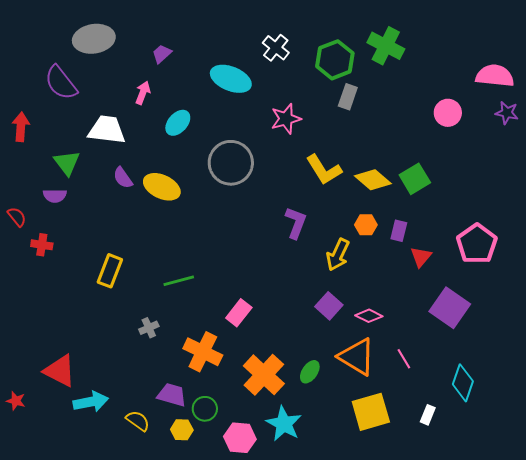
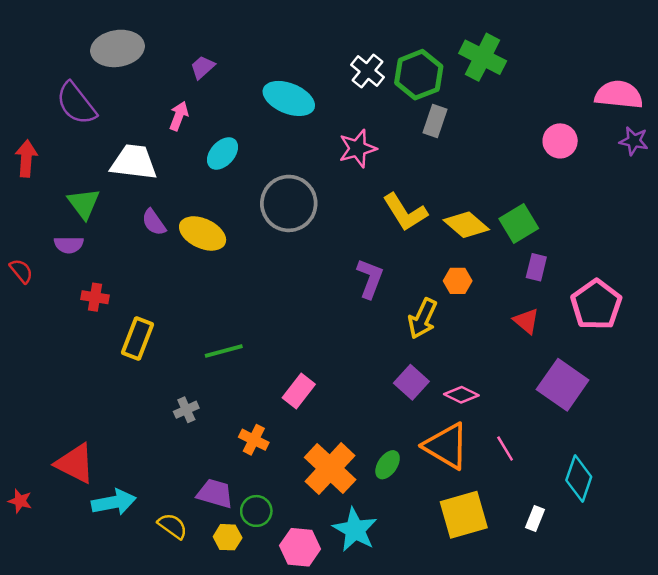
white cross: (276, 48) -> (368, 71), moved
purple rectangle: (399, 231) -> (536, 267), moved
red cross: (42, 245) -> (95, 297), moved
red triangle: (421, 257) -> (526, 321), turned -30
orange cross: (203, 352) -> (254, 440), size x0.6

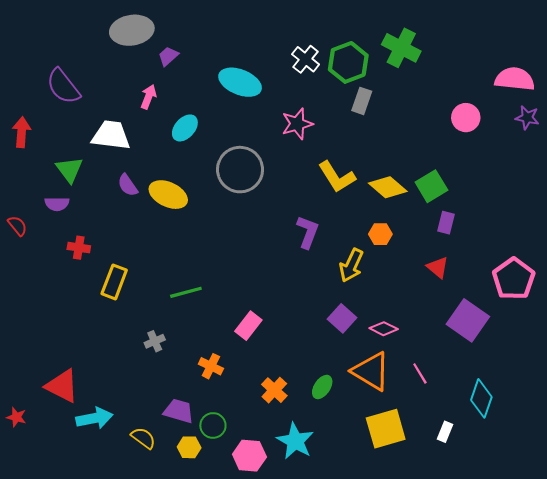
gray ellipse: (118, 48) -> (132, 30), moved
pink pentagon: (596, 305) -> (514, 279), moved
orange cross: (330, 468) -> (274, 390), size x0.6

